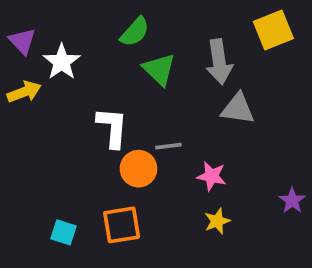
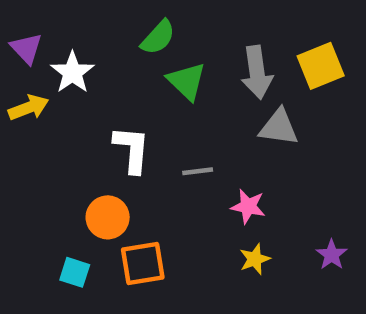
yellow square: (273, 30) -> (321, 66), moved
orange circle: (138, 169) -> (108, 217), moved
purple star: (292, 201) -> (332, 255), moved

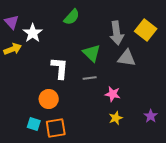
yellow square: (321, 66) -> (146, 30), turned -30
green triangle: (187, 81) -> (92, 53), moved
orange square: (143, 264) -> (56, 128), moved

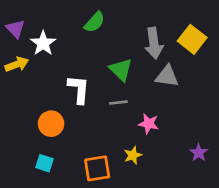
orange circle: (49, 99) -> (51, 124), moved
yellow star: (116, 118) -> (133, 155), moved
orange square: (56, 128) -> (97, 168), moved

